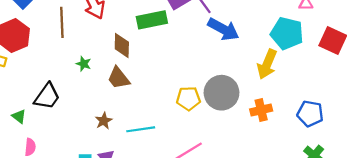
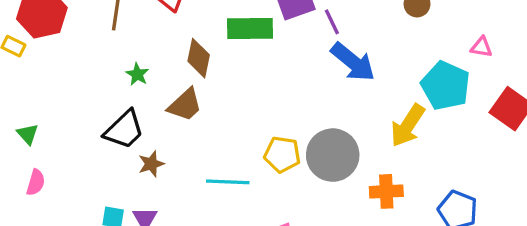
brown trapezoid: (119, 78) -> (185, 105), turned -105
black trapezoid: (47, 96) -> (124, 130), moved
cyan line: (141, 129) -> (228, 182), moved

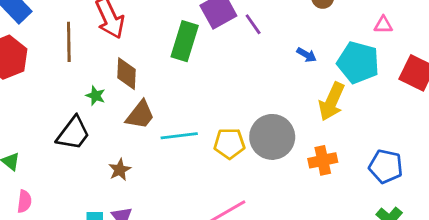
green rectangle: (250, 28) -> (185, 41), turned -63
brown diamond: (199, 58) -> (127, 74), moved
blue arrow: (353, 62) -> (307, 55), moved, size x0.5
black trapezoid: (124, 130) -> (73, 133), moved
cyan line: (228, 182) -> (179, 136), moved

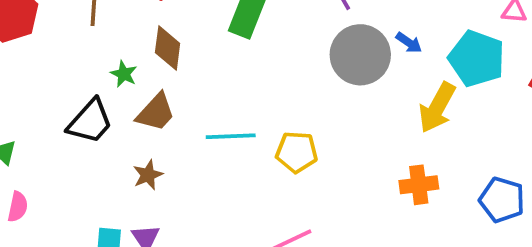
brown trapezoid: (140, 115) -> (156, 112), moved
gray circle: (272, 137) -> (360, 55), moved

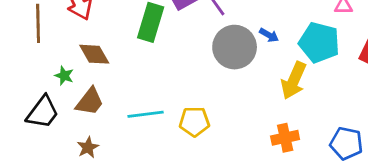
brown diamond: (168, 48) -> (94, 54), turned -32

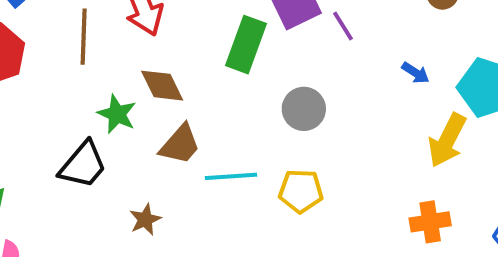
gray circle: (235, 47) -> (304, 109), moved, size x0.7
green star: (64, 76) -> (117, 114), size x1.4
brown trapezoid: (90, 102) -> (180, 144), moved

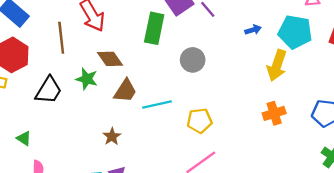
blue arrow: (416, 73) -> (253, 30), turned -42
black trapezoid: (83, 165) -> (49, 90), moved
yellow pentagon: (301, 191) -> (200, 121), moved

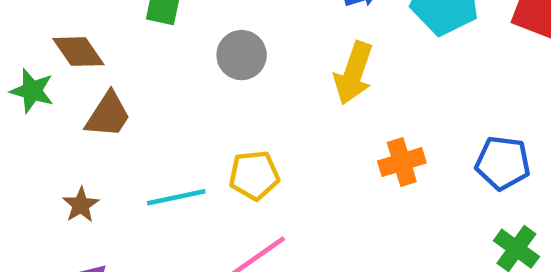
yellow arrow: (277, 65) -> (354, 73), moved
cyan line: (157, 105) -> (176, 197), moved

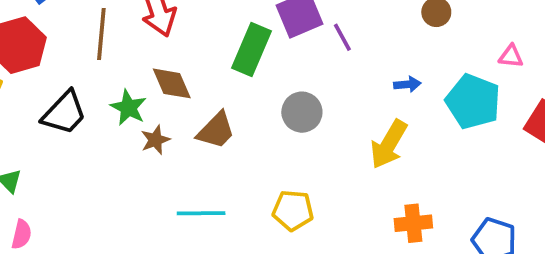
brown trapezoid: (108, 115) -> (216, 130), moved
cyan line: (176, 197) -> (201, 213), moved
brown star: (81, 205) -> (155, 140), moved

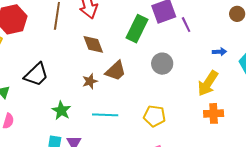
green star: (128, 108) -> (61, 110), moved
black trapezoid: (64, 113) -> (36, 75), moved
brown star: (155, 140) -> (90, 81), moved
orange cross: (413, 223) -> (214, 113), moved

